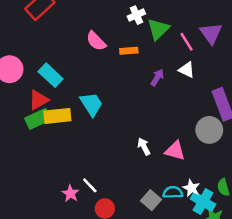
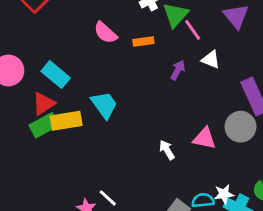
pink line: (187, 42) -> (193, 30), moved
pink triangle: (175, 151) -> (204, 138), moved
white star: (191, 188) -> (224, 194), turned -30

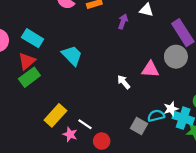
yellow rectangle: (66, 121) -> (55, 115), moved, turned -30

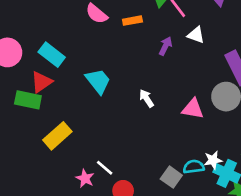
green rectangle: (29, 77) -> (28, 100), moved, turned 42
white arrow: (124, 82) -> (147, 98), moved
yellow rectangle: (55, 115) -> (57, 136), moved

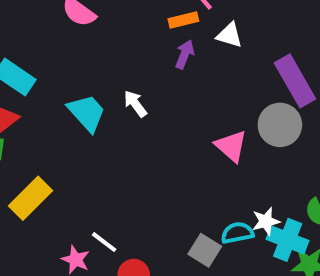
orange rectangle: (132, 21) -> (183, 20), moved
white arrow: (147, 98) -> (135, 104), moved
pink triangle: (193, 109) -> (231, 146), turned 35

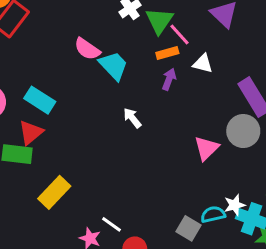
cyan trapezoid: (87, 113) -> (113, 66), moved
pink triangle: (231, 146) -> (206, 148), turned 36

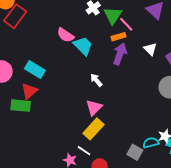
white triangle: (203, 64) -> (150, 49), moved, turned 32
purple arrow: (169, 79) -> (120, 54), size x1.5
pink triangle: (206, 148) -> (94, 108), moved
yellow rectangle: (54, 192) -> (94, 129), moved

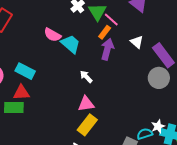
orange rectangle: (118, 37) -> (105, 32), turned -32
red triangle: (29, 91) -> (21, 93), turned 42
pink triangle: (94, 108) -> (86, 104), turned 42

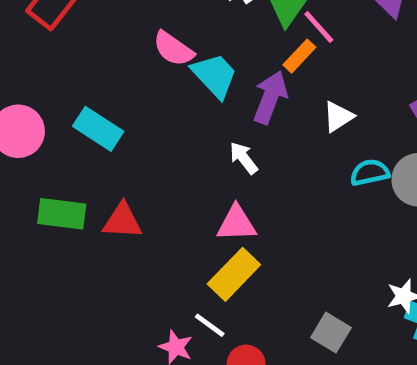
white triangle: (137, 42) -> (338, 117), moved, turned 40
purple arrow: (107, 49) -> (270, 97), moved
red triangle: (21, 93) -> (122, 221), moved
cyan semicircle: (145, 134) -> (370, 172), moved

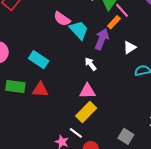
cyan rectangle: (98, 129) -> (39, 60), moved

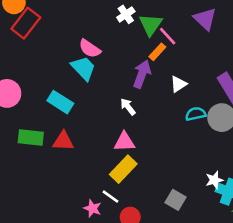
cyan trapezoid: (79, 30) -> (83, 68), moved

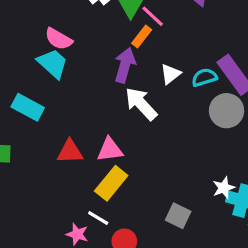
white arrow: (128, 107) -> (141, 104), moved, size x1.6
cyan semicircle: (196, 114) -> (204, 77), moved
red triangle: (63, 141) -> (70, 152), moved

